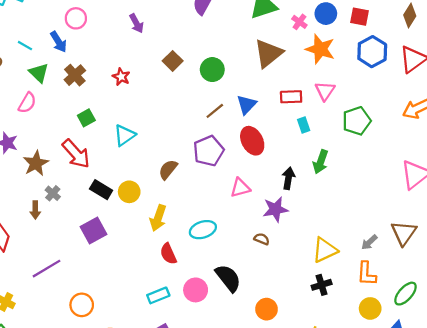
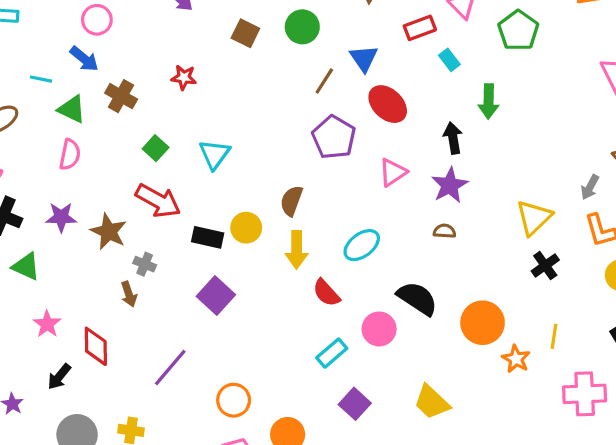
brown semicircle: (168, 169) -> (291, 201), moved
orange circle: (267, 309) -> (483, 323), size x1.4

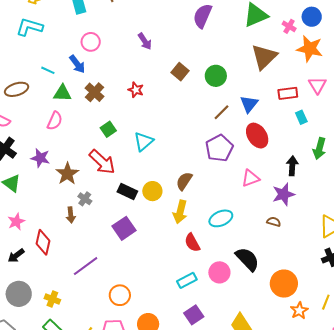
green triangle: (72, 109) -> (62, 93), turned -36

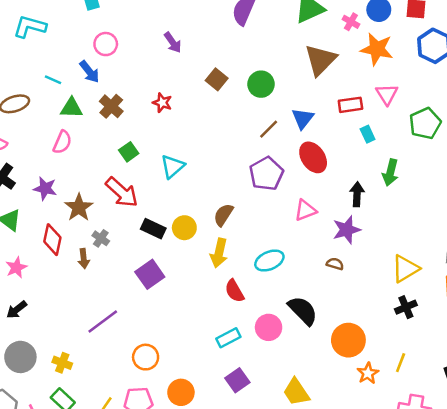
red diamond: (43, 242) -> (52, 240), moved

